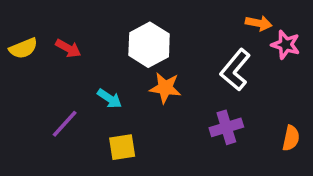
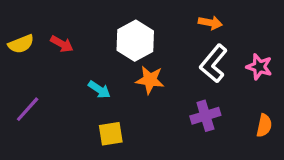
orange arrow: (259, 23) -> (210, 23), moved
pink star: (286, 45) -> (259, 67), moved
purple line: (65, 124) -> (28, 109), moved

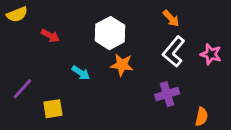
orange arrow: (210, 23) -> (171, 18), turned 36
yellow semicircle: (21, 44) -> (17, 14), moved
orange semicircle: (264, 126) -> (202, 117), moved
yellow square: (111, 134) -> (53, 109), moved

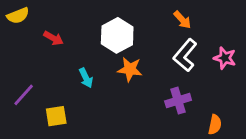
cyan arrow: (81, 73) -> (86, 78), turned 30

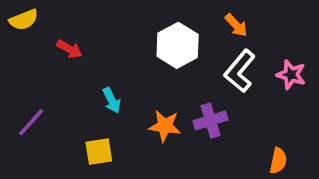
white hexagon: (117, 35) -> (178, 45), moved
orange star: (130, 69) -> (165, 126), moved
purple cross: (178, 101) -> (211, 120), moved
yellow square: (56, 116) -> (99, 152), moved

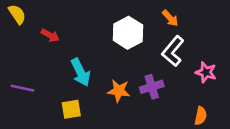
yellow semicircle: (24, 20) -> (17, 14), turned -102
pink star: (291, 75) -> (206, 72), moved
cyan arrow: (112, 100) -> (81, 72), size x1.5
purple line: (31, 122) -> (22, 88), turned 60

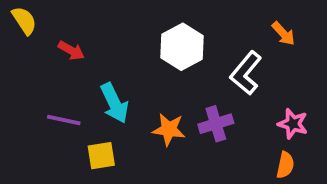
orange arrow: (170, 18) -> (283, 34), moved
pink star: (206, 72) -> (293, 124), moved
purple line: (22, 88) -> (64, 120), moved

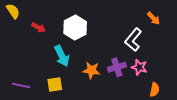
white hexagon: (182, 47) -> (75, 27), moved
purple line: (64, 120) -> (21, 86), moved
pink star: (293, 124) -> (139, 67), moved

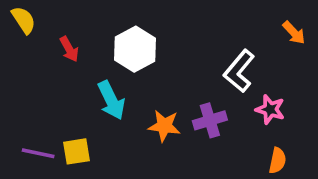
orange arrow: (154, 18) -> (294, 33), moved
red arrow: (38, 27) -> (69, 49), turned 32
pink star: (139, 67) -> (270, 109), moved
yellow square: (55, 85) -> (77, 151), moved

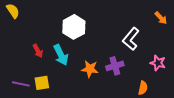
red arrow: (69, 49) -> (38, 51), moved
pink star: (270, 109) -> (158, 63), moved
orange semicircle: (277, 161) -> (143, 88), moved

